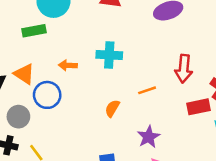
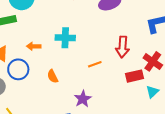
orange semicircle: (112, 108) -> (53, 76), moved, turned -56
purple star: (149, 137) -> (83, 99), moved

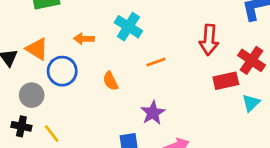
cyan cross: (65, 38) -> (128, 27), turned 30
orange line: (95, 64) -> (156, 62), moved

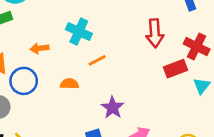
orange line: (156, 62) -> (97, 60), moved
orange semicircle: (111, 81) -> (69, 84), turned 126

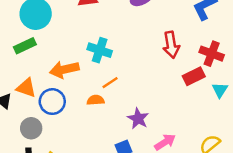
orange arrow: (40, 48) -> (64, 69), size x1.6
orange line: (97, 60) -> (110, 83), moved

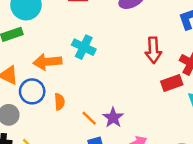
orange line: (110, 83) -> (89, 118), moved, turned 70
orange semicircle: (96, 100) -> (59, 102), moved, turned 84

